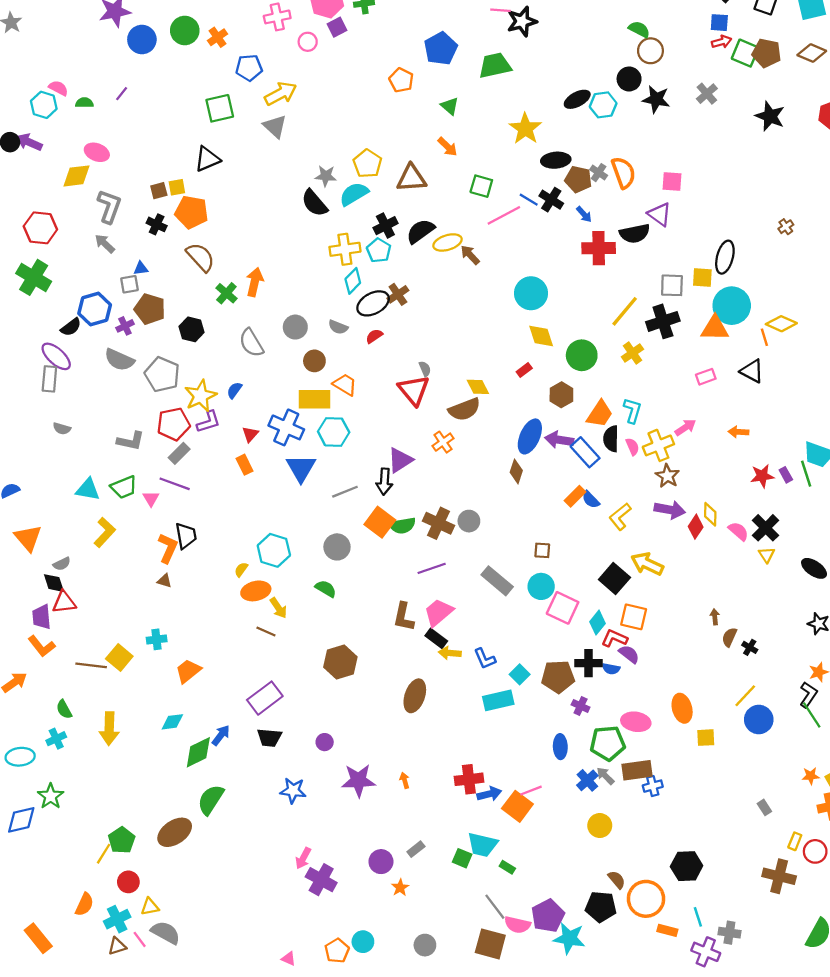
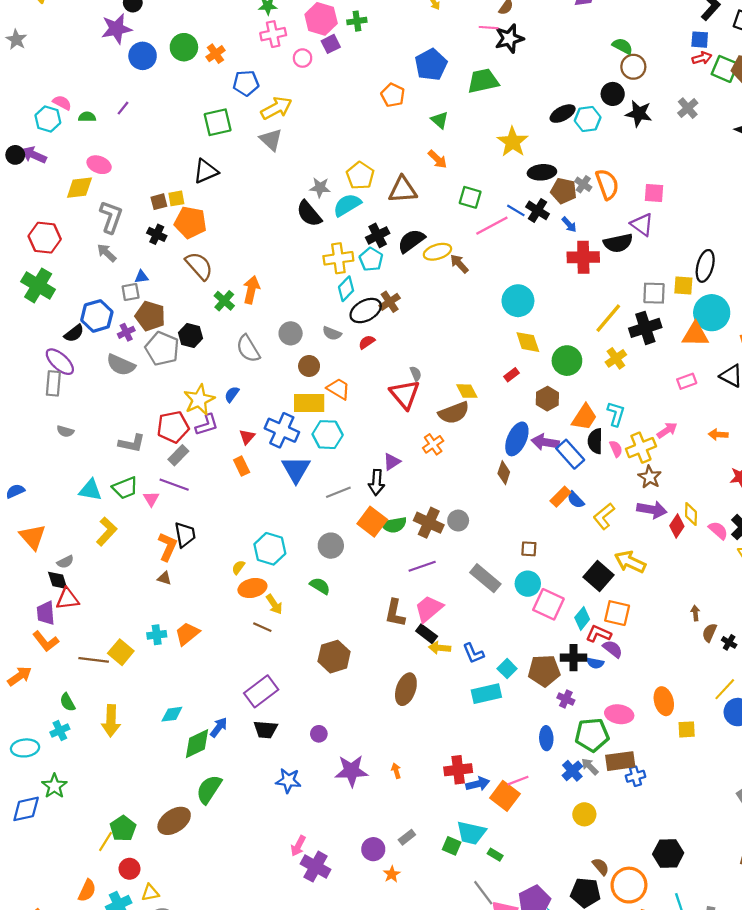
gray pentagon: (162, 374) -> (162, 349), moved
purple triangle: (400, 460) -> (392, 462), size x0.7
orange trapezoid: (188, 671) -> (187, 634), moved

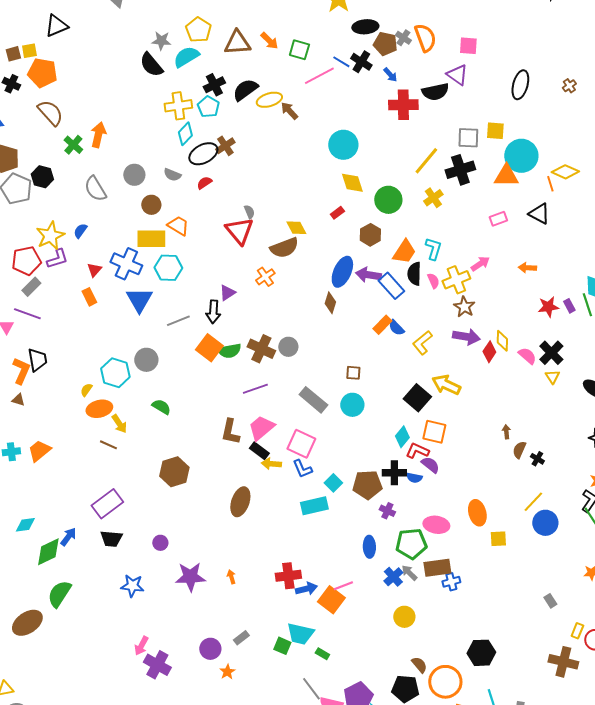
orange arrow: (437, 159) -> (269, 41), moved
black ellipse: (705, 266) -> (520, 85), moved
gray circle: (331, 546) -> (146, 360), moved
pink square: (548, 604) -> (301, 444), moved

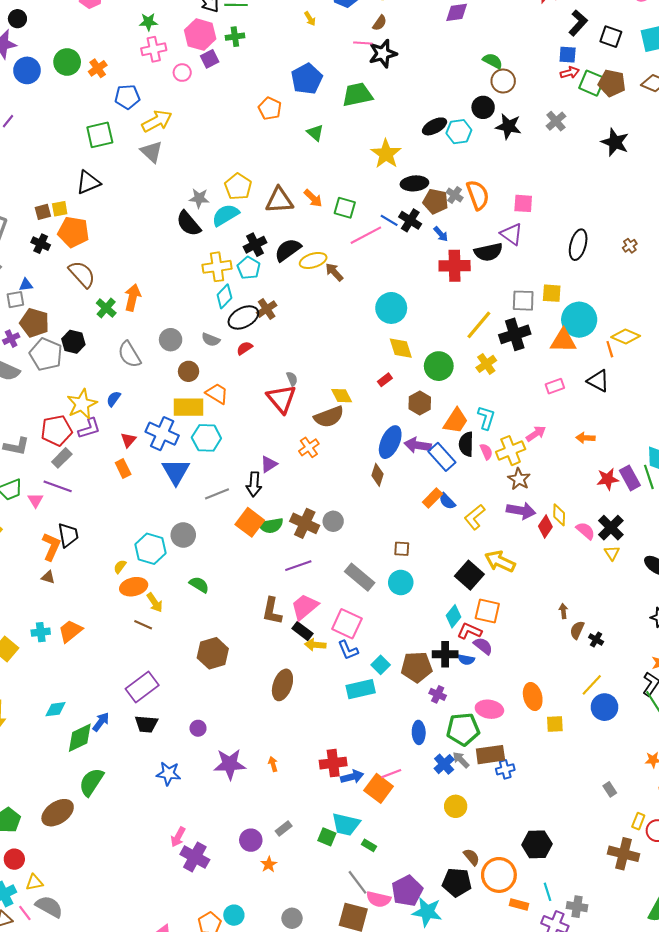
purple rectangle: (569, 306) -> (630, 478), size x1.6

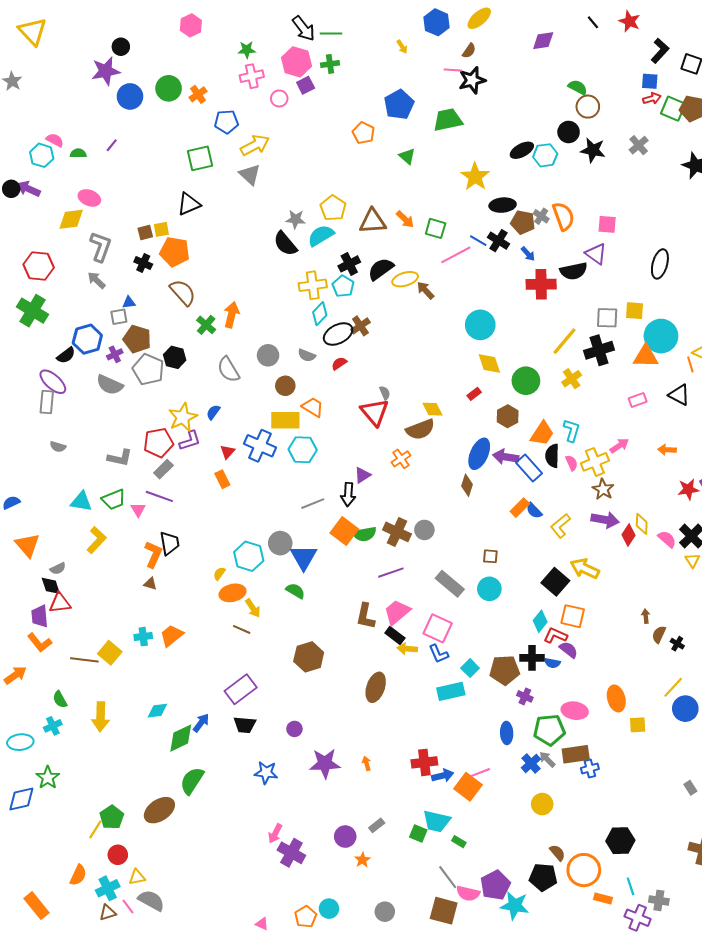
blue triangle: (176, 472) -> (304, 557), moved

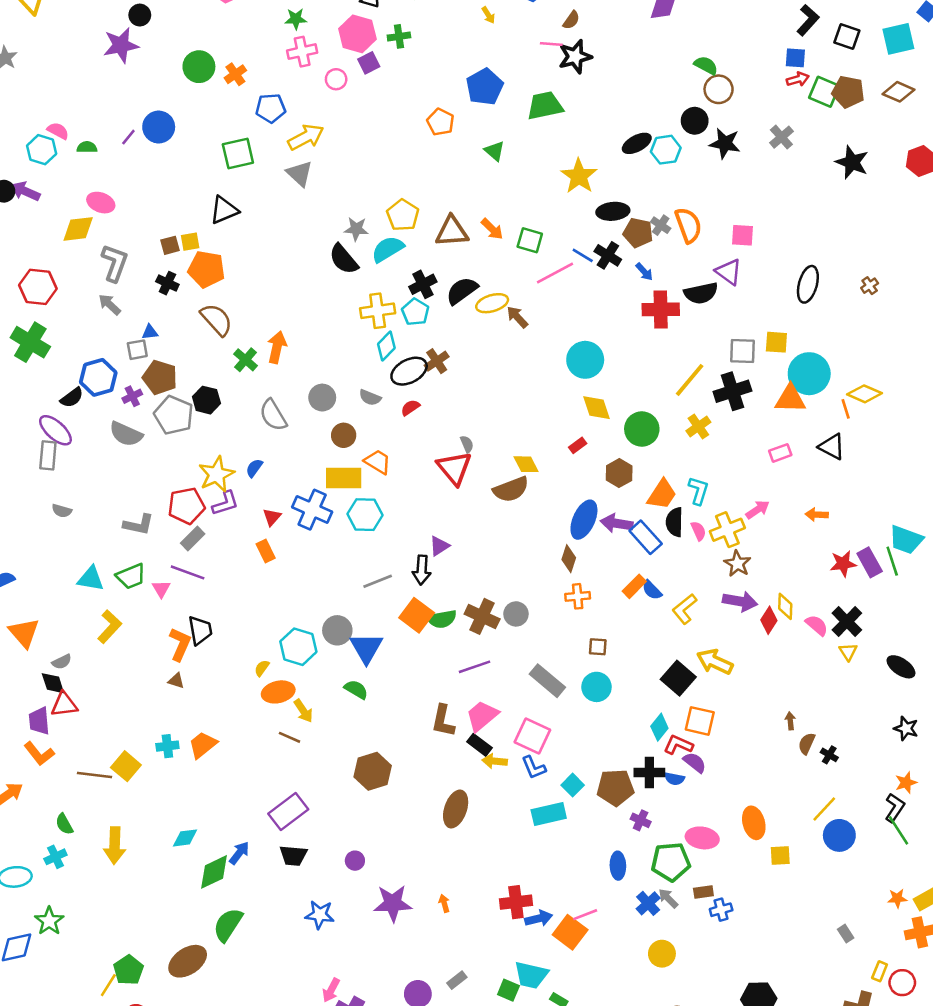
blue circle: (130, 96) -> (159, 127), moved
orange cross: (401, 459) -> (578, 596), moved, turned 30
brown rectangle: (576, 754) -> (703, 892), size x0.6

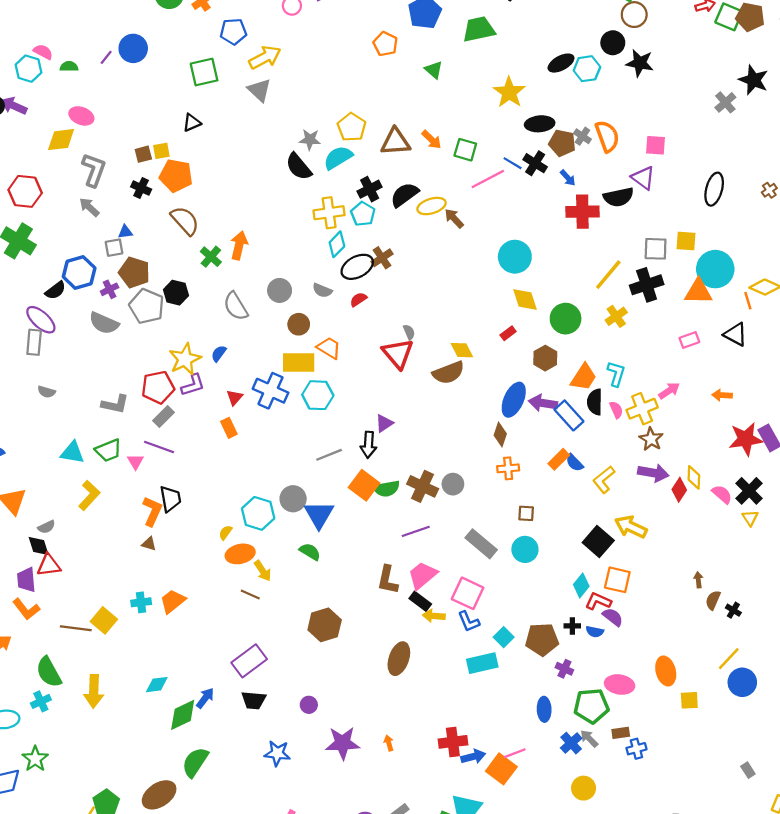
gray cross: (781, 137) -> (725, 102), moved
black triangle: (224, 210) -> (192, 123), size x0.7
red star: (843, 564) -> (746, 439), size x1.4
black cross: (649, 772) -> (572, 626), size x0.6
green semicircle: (64, 824) -> (49, 672), size x1.6

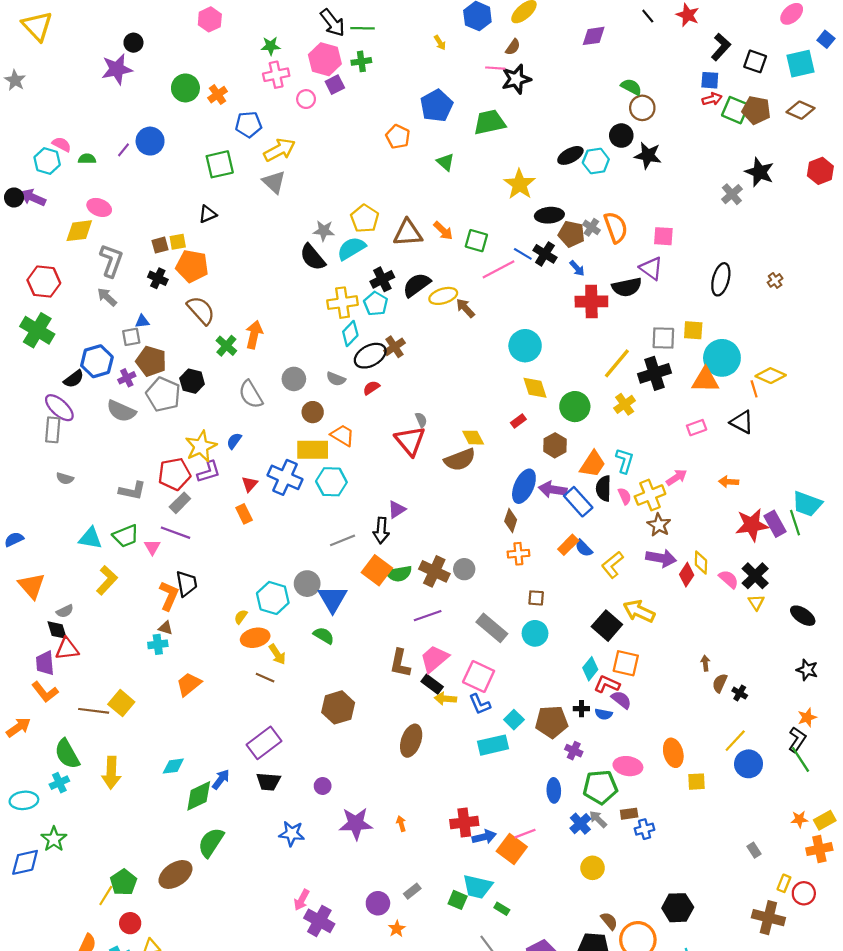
cyan cross: (141, 602) -> (158, 644), moved

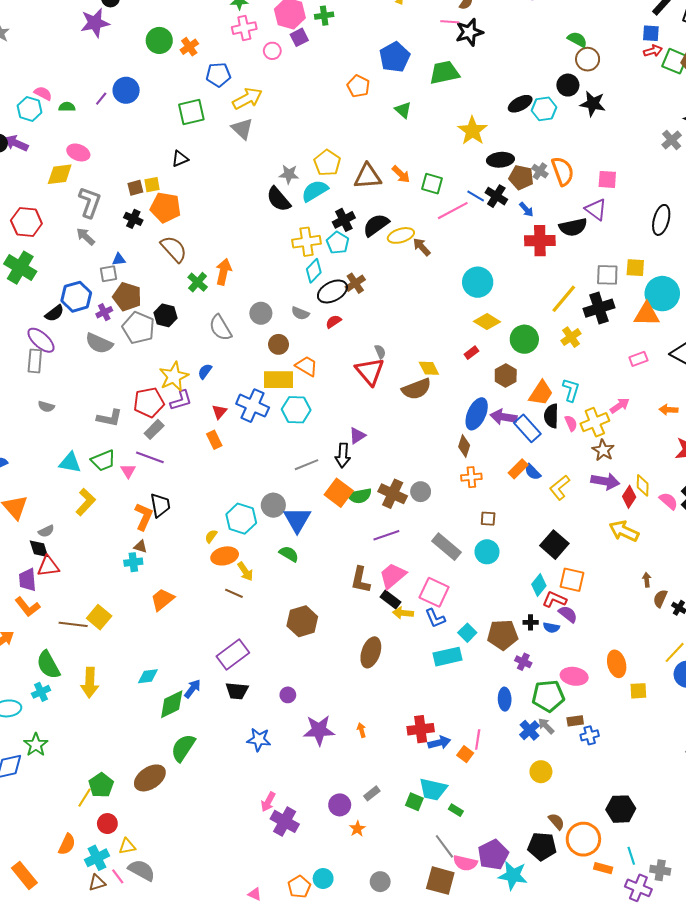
yellow diamond: (535, 388) -> (487, 322), turned -40
yellow arrow: (639, 611) -> (624, 531), moved
pink line: (525, 834) -> (478, 740), turned -60
orange square: (512, 849) -> (465, 754), size x0.6

